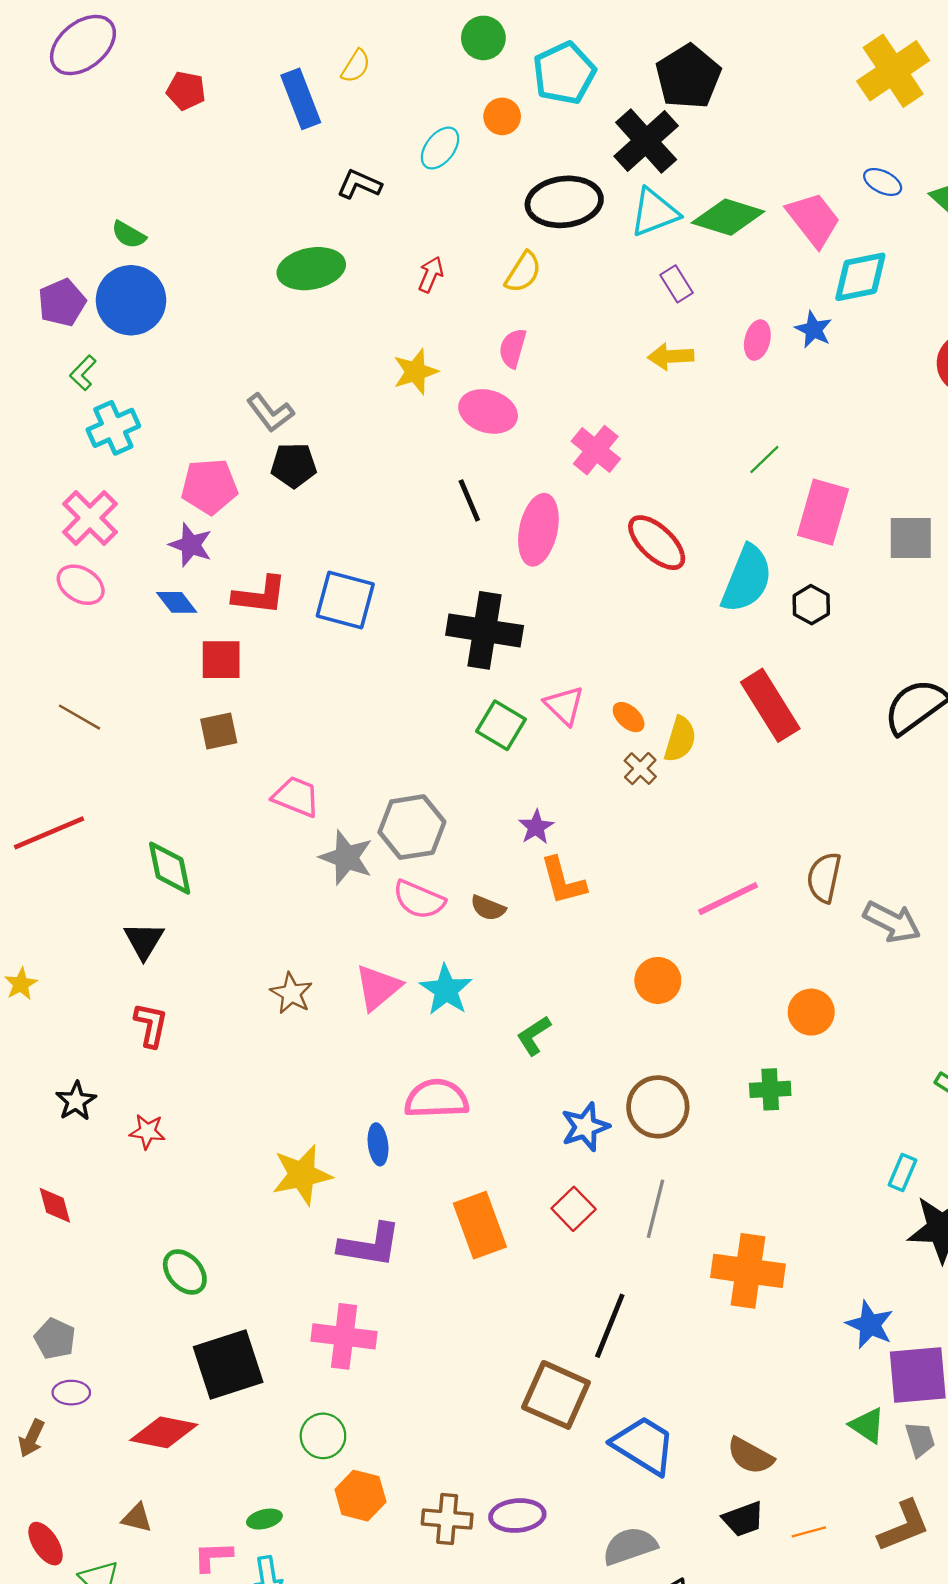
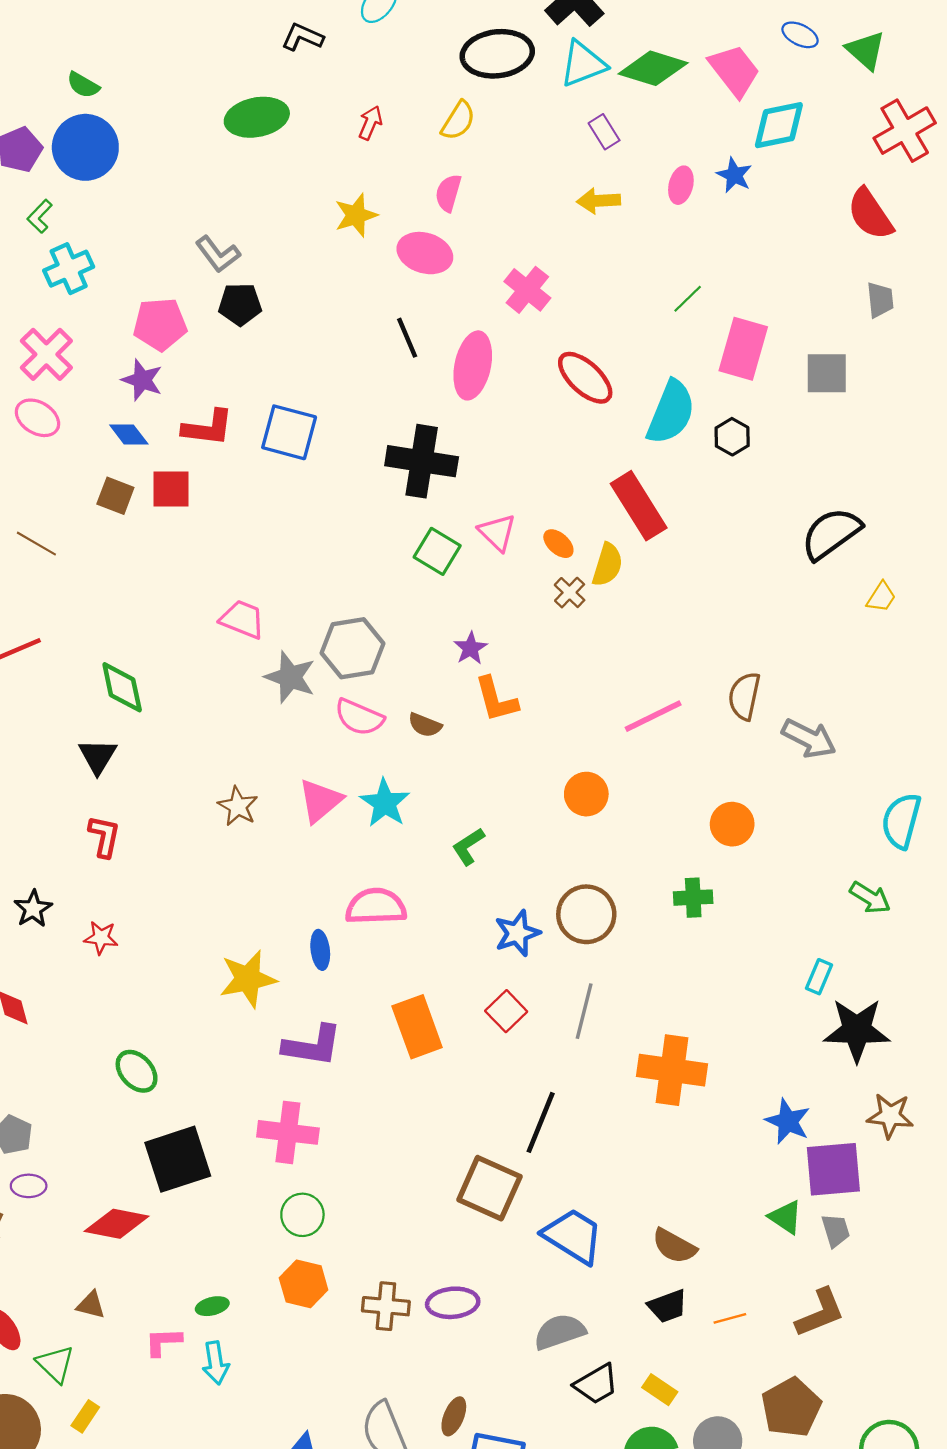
red rectangle: (770, 705) -> (639, 506), moved
brown square: (219, 731) -> (115, 496), moved, turned 33
green circle: (323, 1436) -> (302, 1215), moved

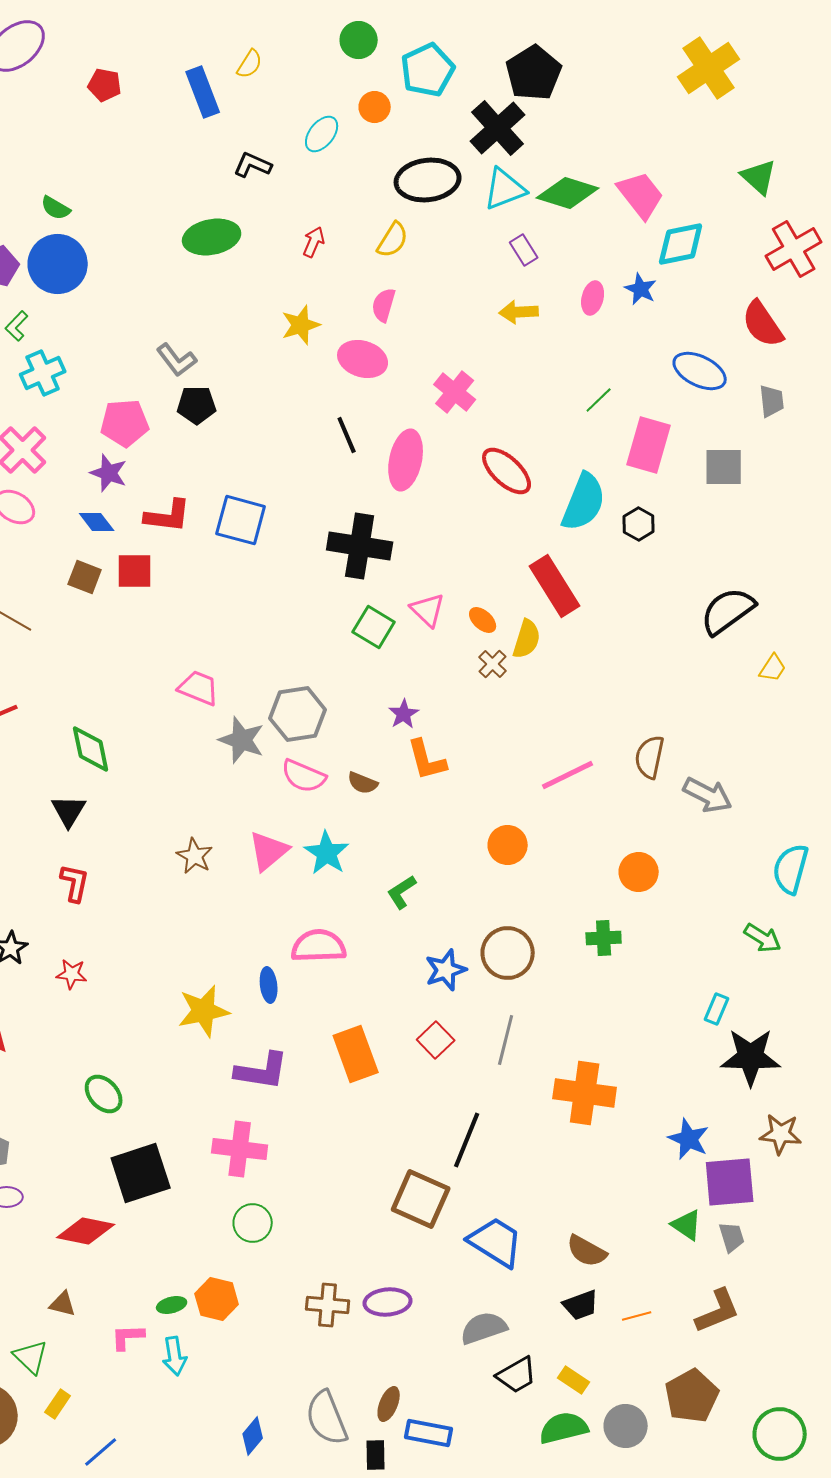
blue ellipse: (800, 35) -> (700, 371), moved, size x1.6
orange hexagon: (304, 1284) -> (217, 1299), moved

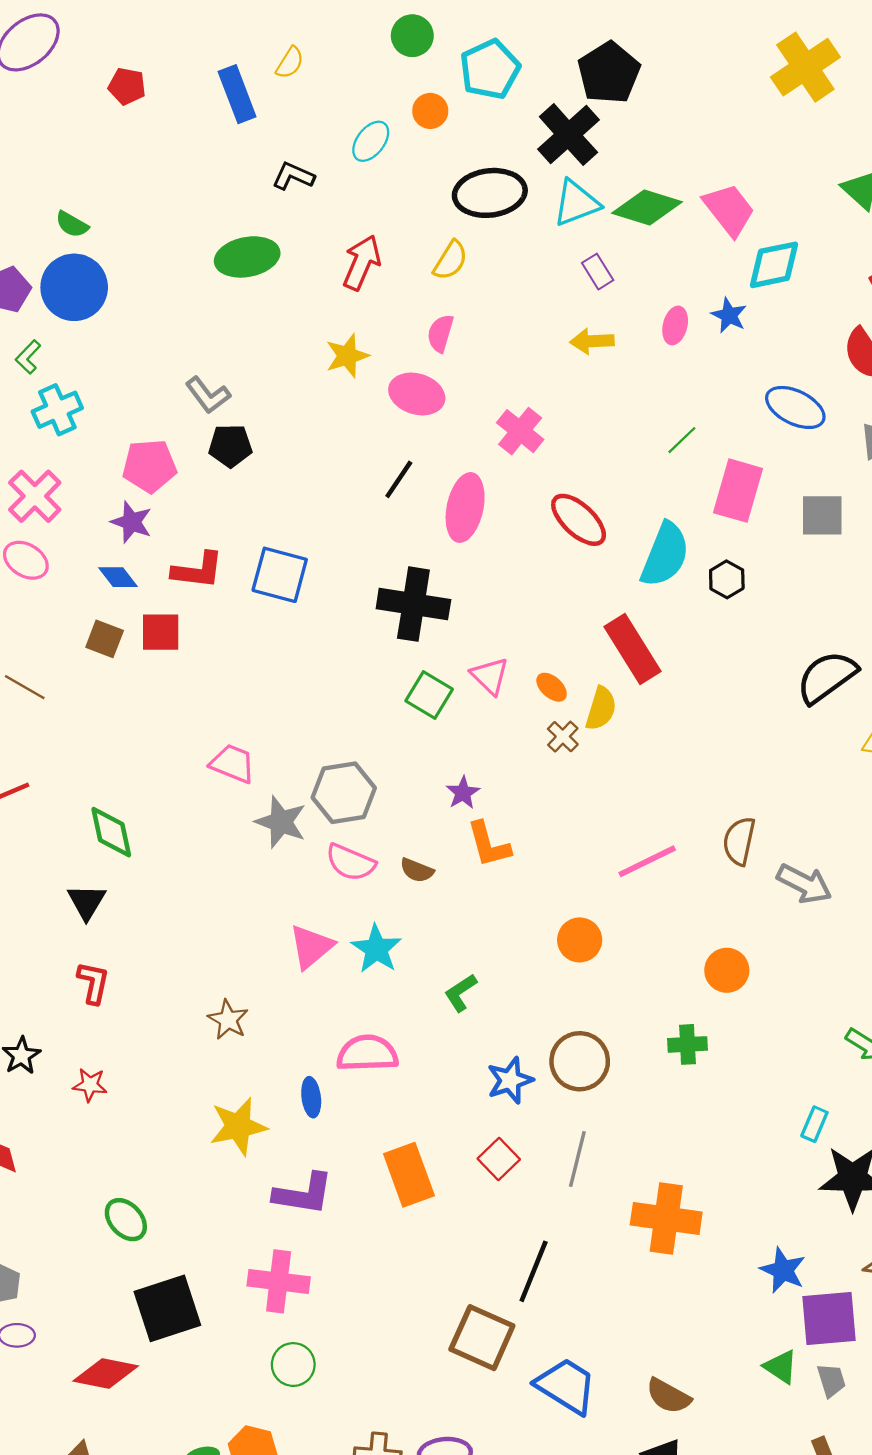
red arrow: (314, 242) -> (362, 263), size x1.6
black line: (347, 435) -> (399, 479), turned 57
brown star: (195, 856) -> (228, 1020), moved

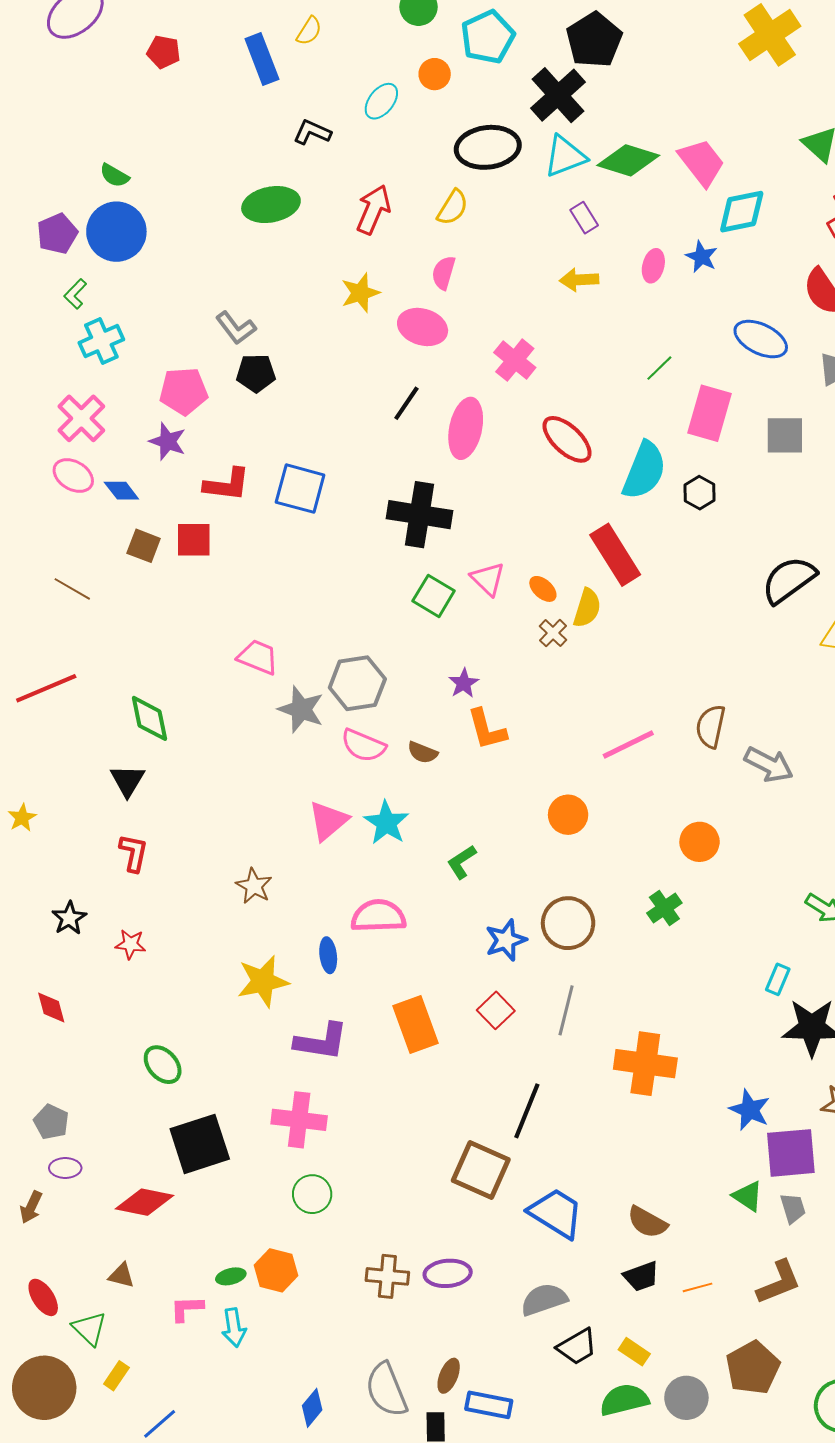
blue diamond: (118, 577) -> (121, 491), moved
green cross: (687, 1044) -> (664, 908), turned -32

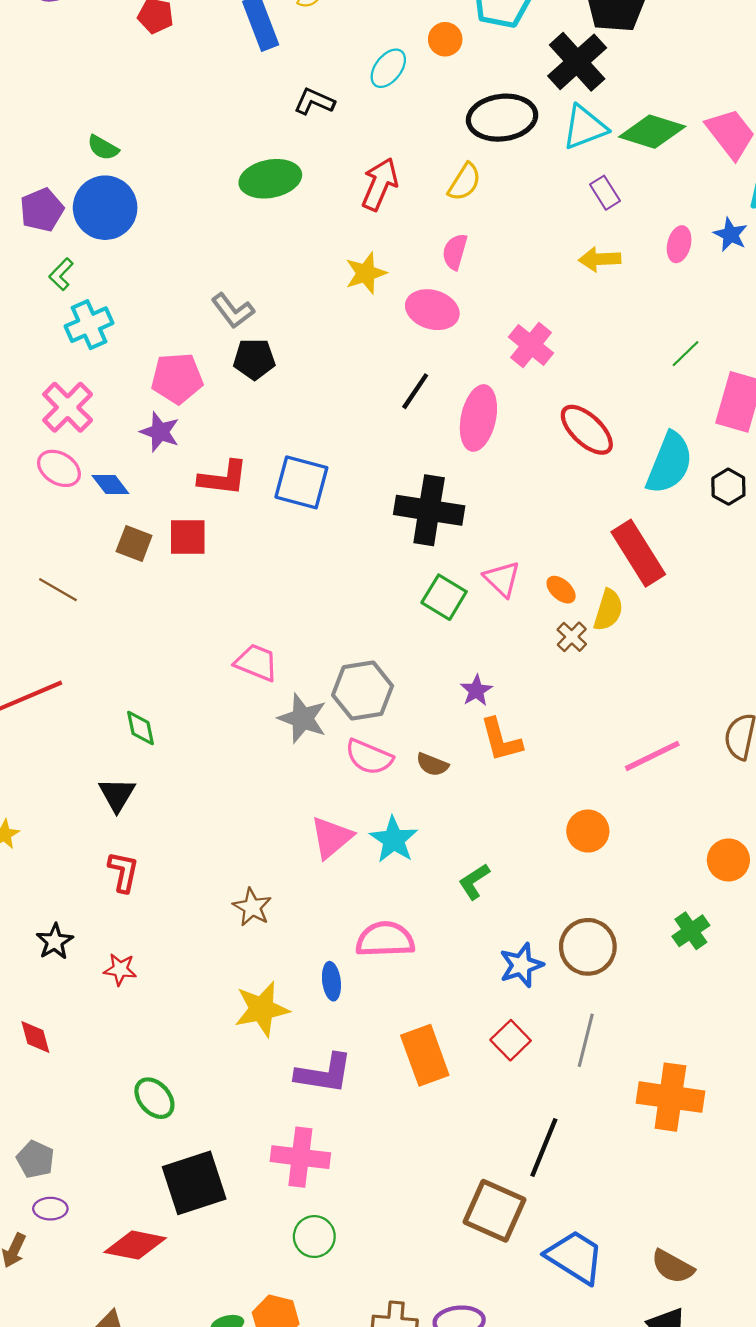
green diamond: (150, 718) -> (141, 728), size x0.7

